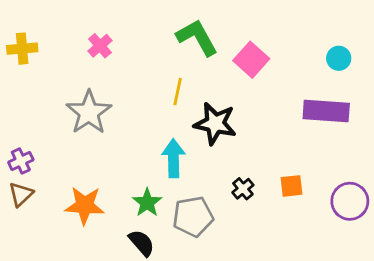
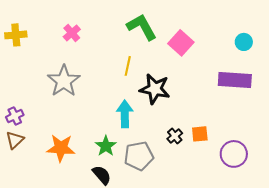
orange square: (291, 186) -> (200, 134), moved
purple circle: (350, 201) -> (234, 154), moved

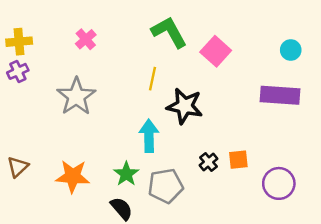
purple cross: (15, 116) -> (18, 71), moved

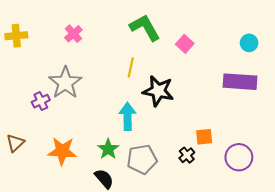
pink square: (216, 51) -> (185, 44), size x0.7
purple cross: (18, 71) -> (41, 101), moved
black cross: (208, 162) -> (187, 155), moved

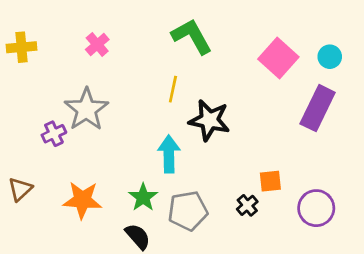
pink square: (185, 44) -> (278, 58), moved, size x1.6
purple rectangle: (240, 82) -> (318, 108), turned -68

